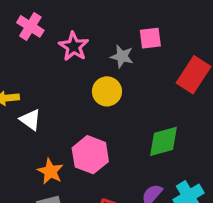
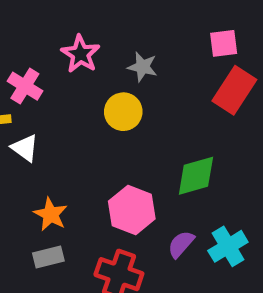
pink cross: (30, 26) -> (25, 86), moved
pink square: (150, 38) -> (224, 43), moved
pink hexagon: (90, 155) -> (132, 210), moved

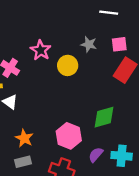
gray star: (142, 67) -> (89, 44), moved
yellow circle: (123, 112) -> (68, 65), moved
cyan cross: (228, 246) -> (122, 156), turned 36

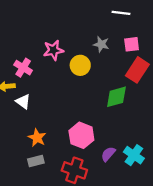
pink star: (41, 50) -> (53, 50), turned 30
green diamond: (104, 117) -> (116, 97), moved
cyan cross: (122, 156) -> (134, 155), turned 30

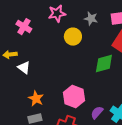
pink star: (53, 50) -> (57, 14), moved
pink cross: (23, 68) -> (24, 27), moved

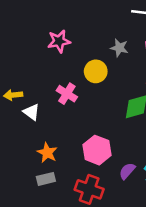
pink star: (57, 14) -> (59, 41), moved
pink cross: (24, 27) -> (67, 94), moved

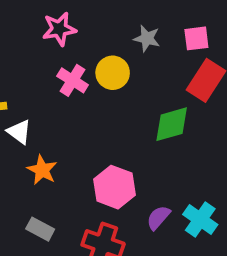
pink cross: (67, 94) -> (73, 80), moved
orange star: (47, 153) -> (42, 170), moved
gray rectangle: (46, 179) -> (40, 229), turned 42

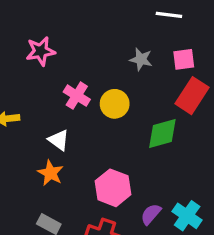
pink star: (59, 29) -> (41, 51), moved
yellow circle: (113, 73) -> (115, 104), moved
white triangle: (19, 132) -> (59, 140), moved

